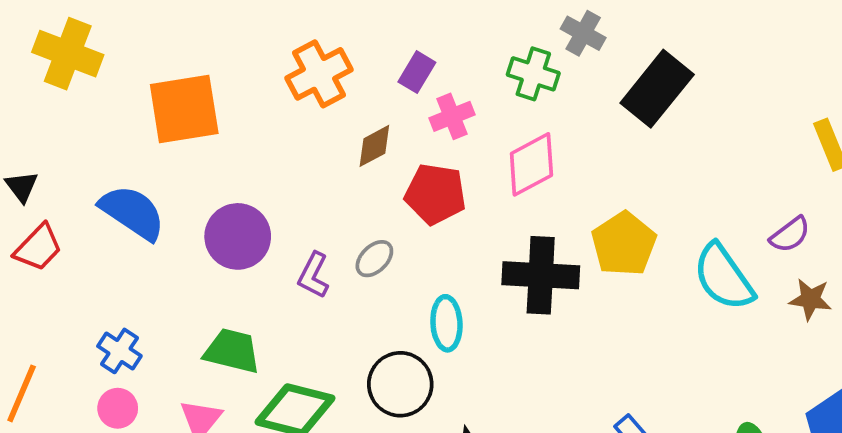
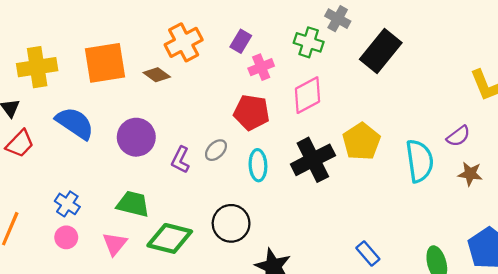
yellow cross: (68, 54) -> (37, 67), moved, turned -30
brown diamond: (374, 146) -> (157, 75), moved, turned 64
black cross: (541, 275) -> (313, 160), turned -30
cyan semicircle: (724, 277) -> (420, 161), turned -153
cyan ellipse: (446, 323) -> (258, 165), moved

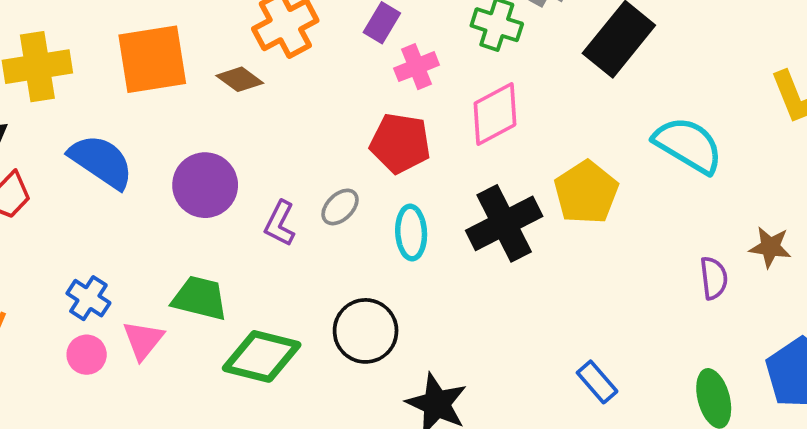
purple semicircle: (458, 136) -> (714, 278), moved, turned -60
cyan semicircle: (420, 161) -> (688, 145), moved, turned -51
pink triangle: (115, 244) -> (143, 340), moved

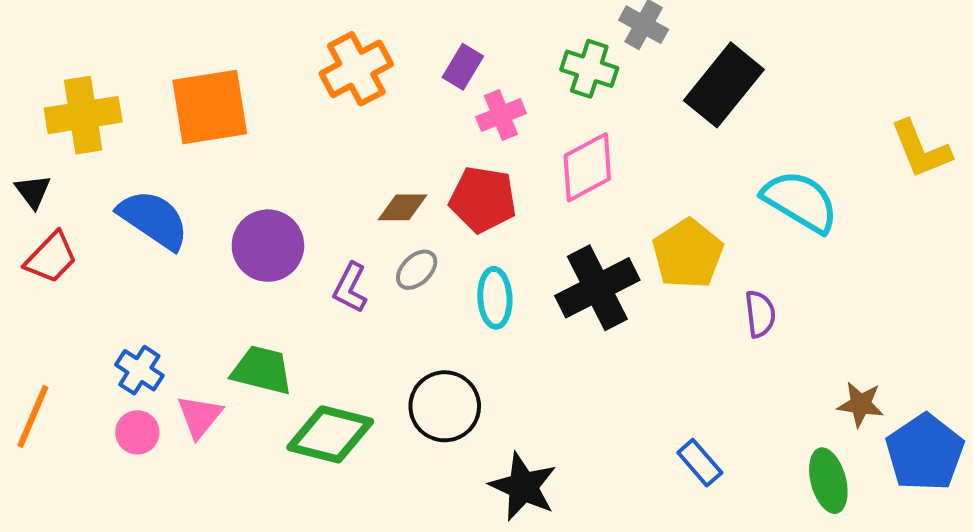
brown diamond: (240, 79) -> (403, 207), moved, turned -36
brown star: (770, 247) -> (860, 404), moved
purple semicircle: (714, 278) -> (760, 314), moved

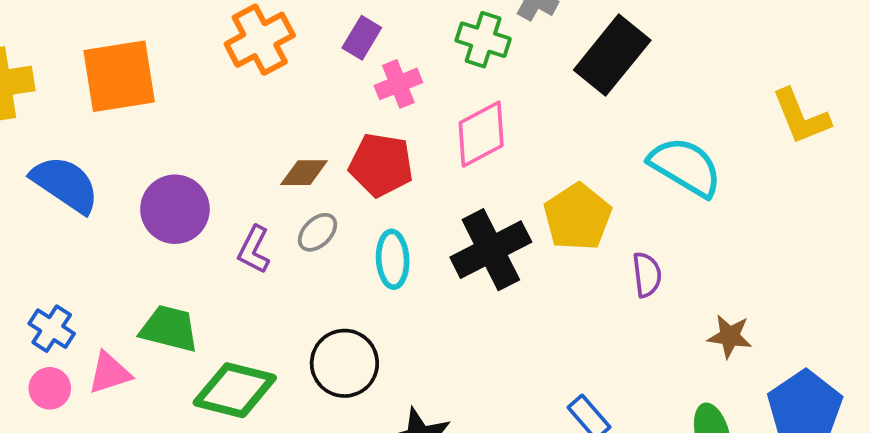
brown star: (860, 404) -> (730, 336), moved
pink triangle: (200, 416) -> (109, 373), turned 33

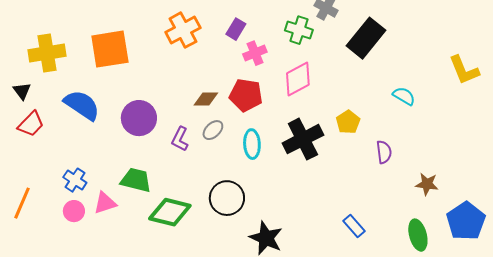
cyan semicircle: (685, 167) -> (404, 96), size x0.6
yellow pentagon: (578, 217) -> (348, 122), size x0.7

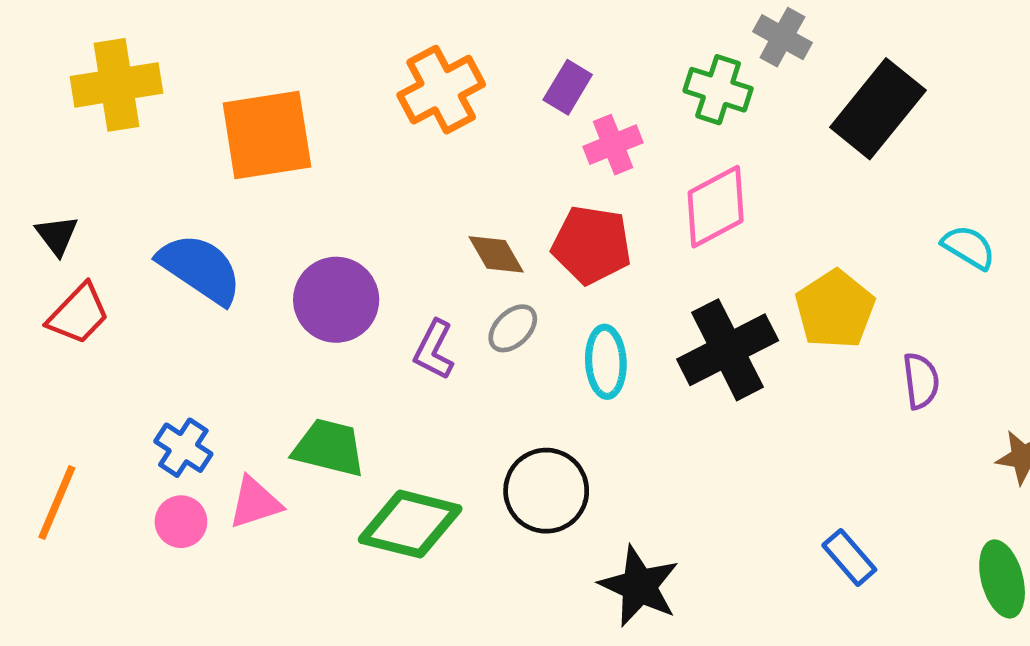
yellow cross: (47, 53) -> (117, 85), moved
brown diamond: (206, 99) -> (496, 254), turned 60
yellow pentagon: (348, 122) -> (835, 309), size x1.4

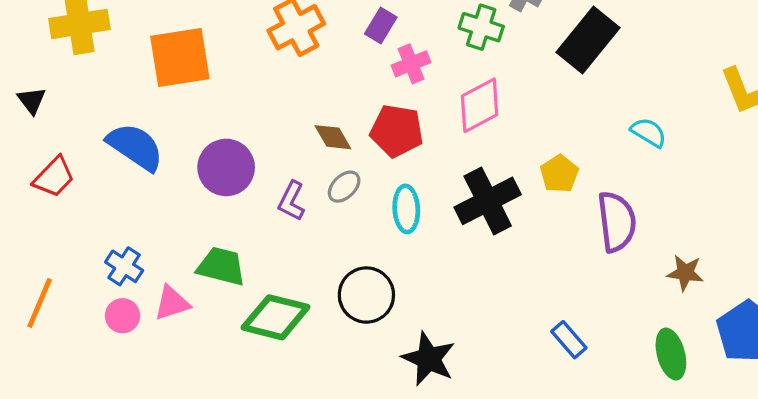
black triangle: (57, 235) -> (32, 101), moved
yellow pentagon: (835, 309) -> (559, 174), size x0.7
purple semicircle: (921, 381) -> (617, 222), size x1.6

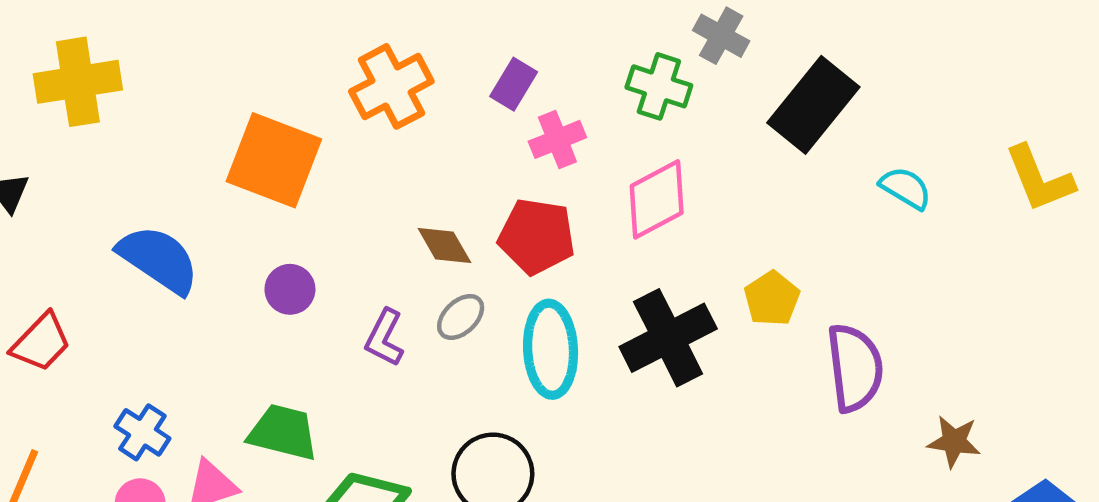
orange square: (180, 57) -> (274, 160), moved, turned 30
cyan semicircle: (649, 132) -> (906, 188), moved
purple circle: (226, 167) -> (290, 289), size x0.6
red trapezoid: (54, 177) -> (41, 342), moved
cyan ellipse: (406, 209) -> (551, 349), size x1.4

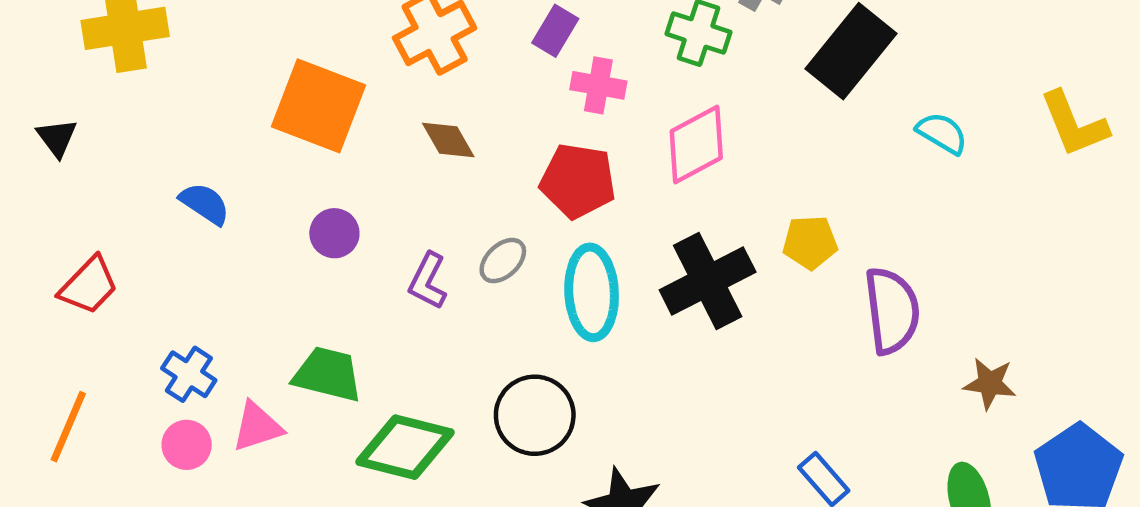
pink cross: (557, 139) -> (598, 85), turned 32
brown diamond: (444, 246) -> (448, 140), moved
blue semicircle: (159, 259) -> (205, 204), size x0.6
yellow pentagon: (772, 299) -> (810, 242), turned 30

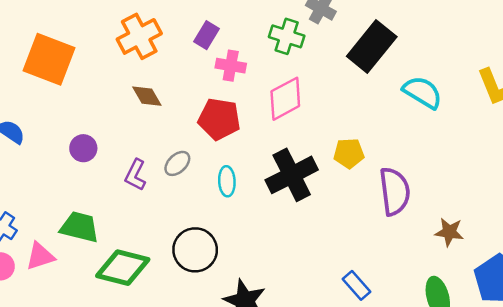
orange square: (319, 106) -> (49, 59), moved
cyan semicircle: (942, 133) -> (423, 92), size x1.4
cyan ellipse: (592, 292) -> (227, 181), size x0.6

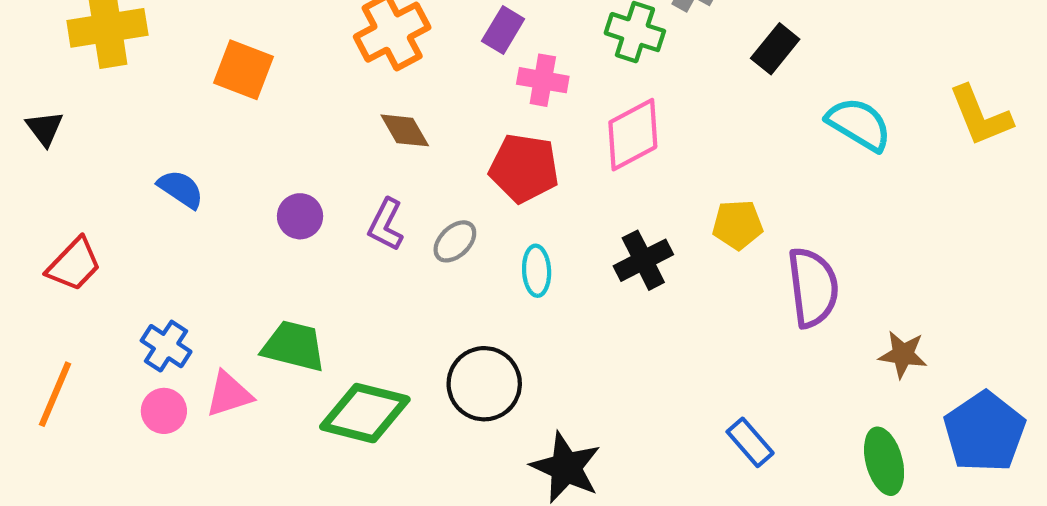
black rectangle: (372, 47) -> (775, 49), size x0.6
orange square: (49, 59) -> (244, 70), size x0.7
purple L-shape: (135, 175) -> (386, 225), moved
black cross: (292, 175) -> (643, 260), size x0.7

